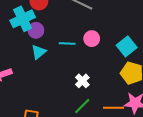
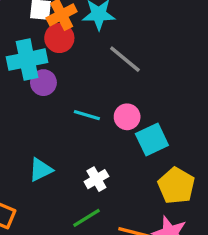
cyan square: (127, 46) -> (152, 139), moved
cyan triangle: (39, 52) -> (41, 170), moved

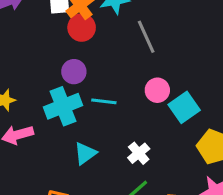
gray line: (125, 59) -> (146, 37), turned 36
cyan cross: (27, 60) -> (63, 106), moved
cyan line: (87, 115) -> (104, 101), moved

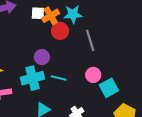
red circle: (82, 28) -> (60, 31), moved

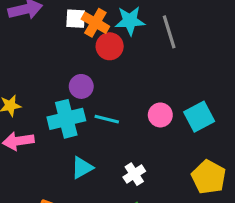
orange cross: (51, 16) -> (95, 23), turned -30
gray line: (90, 40) -> (169, 32), moved
cyan square: (109, 88) -> (199, 117), moved

